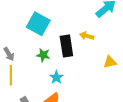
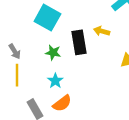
cyan star: (56, 77) -> (55, 81), moved

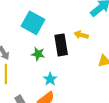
cyan star: (55, 81) -> (50, 79), moved

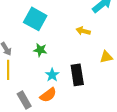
black rectangle: (61, 45) -> (77, 75), moved

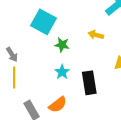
green star: (40, 50) -> (62, 45), moved
cyan star: (52, 75) -> (62, 72), moved

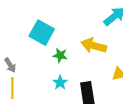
yellow arrow: (96, 35) -> (94, 46), size x1.6

